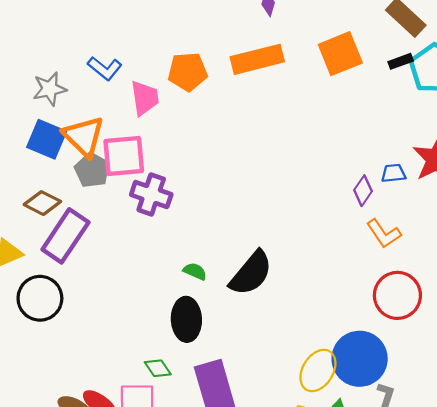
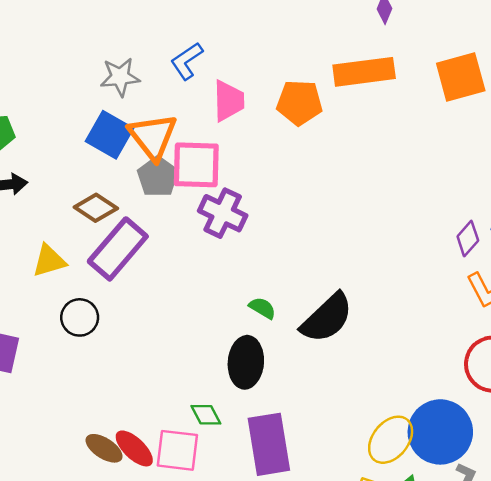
blue L-shape: (105, 68) -> (187, 61), turned 100
orange pentagon: (188, 72) -> (299, 103), moved
black circle: (40, 298) -> (80, 317), size x0.7

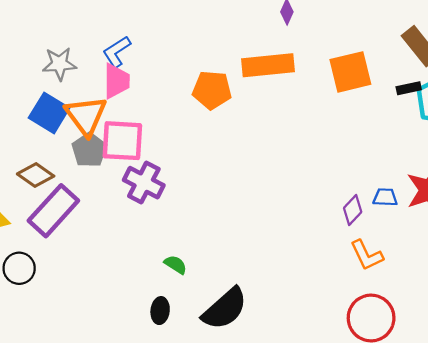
pink trapezoid: (229, 101) -> (116, 81), moved
black semicircle: (327, 318) -> (225, 309), moved
black ellipse: (246, 362) -> (160, 311), size x0.6

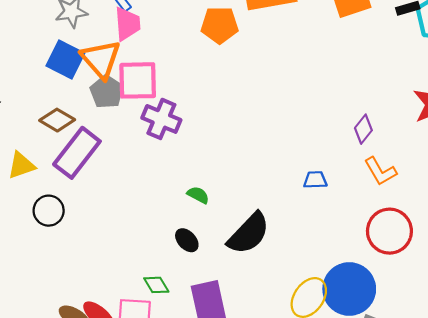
blue trapezoid: (385, 197) -> (315, 180), moved
black ellipse: (160, 311) -> (187, 240), turned -45

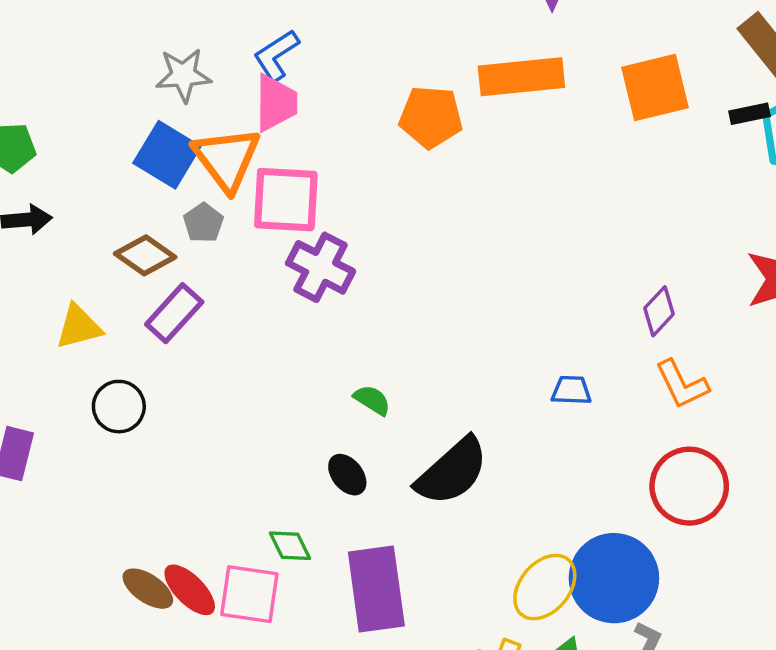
gray pentagon: (107, 92) -> (203, 223), moved, size x0.7
purple rectangle: (77, 153) -> (174, 313), size x0.7

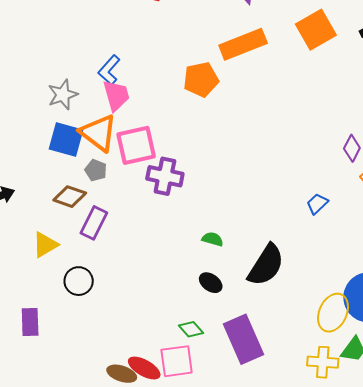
blue trapezoid: (571, 390) -> (317, 204), turned -30

